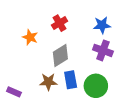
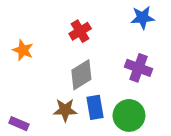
blue star: (102, 25) -> (143, 18), moved
orange star: (30, 37) -> (23, 50), moved

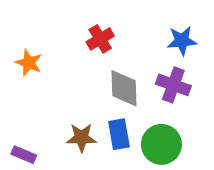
blue star: (143, 18) -> (182, 41), moved
gray diamond: (81, 75) -> (124, 88), moved, turned -60

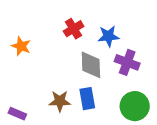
blue star: (182, 41) -> (108, 36), moved
green circle: (161, 144) -> (135, 106), moved

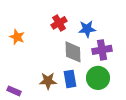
purple cross: (127, 62) -> (102, 50), turned -30
green circle: (135, 106) -> (98, 78), moved

